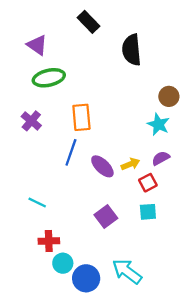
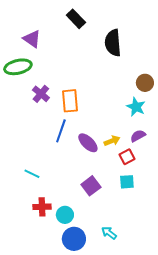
green ellipse: (49, 78) -> (18, 67), moved
purple cross: (31, 121) -> (41, 94), moved
cyan circle: (63, 263) -> (65, 215), moved
cyan arrow: (127, 271) -> (109, 233), size x0.6

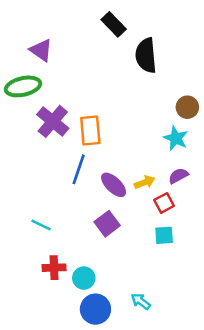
black rectangle: (76, 19) -> (114, 24), moved
purple cross: (41, 94) -> (53, 121), size x1.4
purple square: (91, 186) -> (107, 224), moved

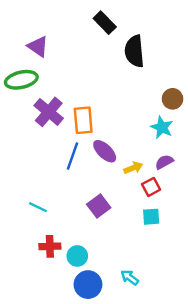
purple ellipse: (114, 185) -> (105, 151), moved

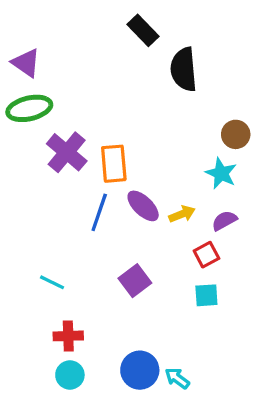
purple triangle: (38, 46) -> (26, 63), moved
yellow arrow: (133, 168) -> (182, 214), moved
cyan circle: (77, 256) -> (70, 375), moved
blue circle: (88, 285) -> (140, 370), moved

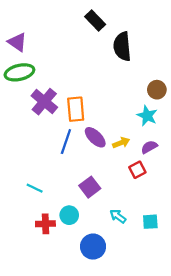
cyan square: (206, 295) -> (150, 222), moved
cyan circle: (70, 375) -> (69, 215), moved
cyan arrow: (177, 378) -> (118, 216), moved

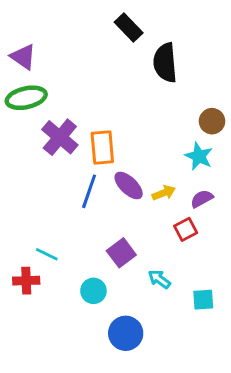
cyan arrow: (118, 216) -> (159, 279), moved
red cross: (45, 224) -> (26, 281), moved

